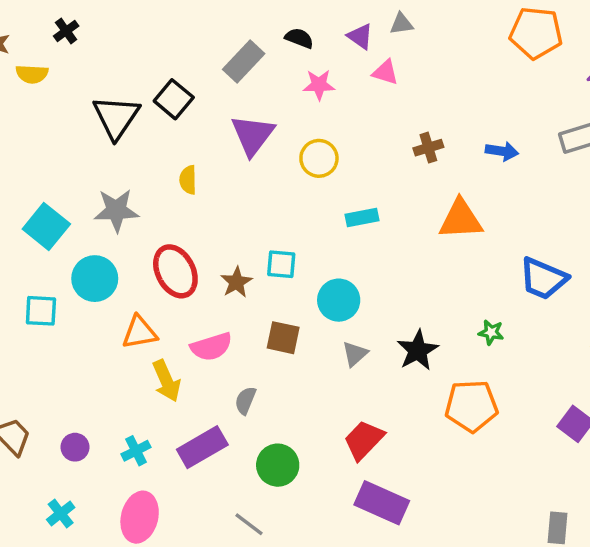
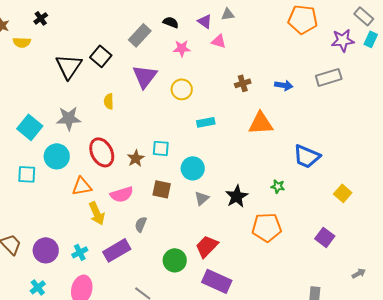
purple circle: (75, 447) -> (46, 250), size x1.6
green circle: (278, 465) -> (175, 260), moved

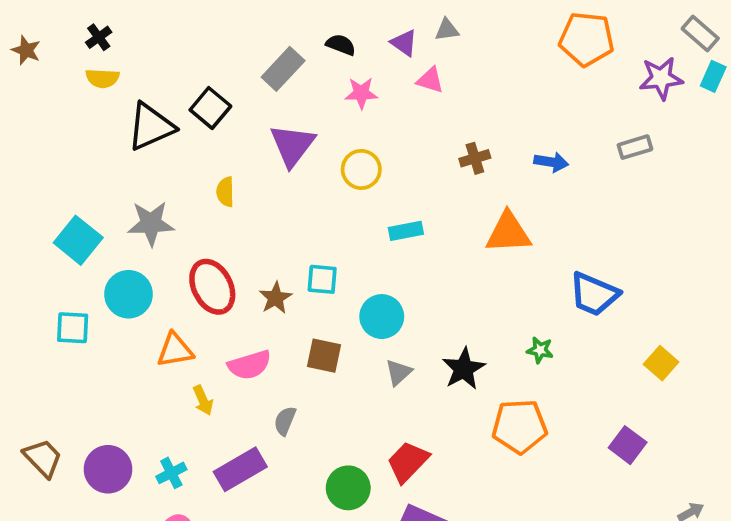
yellow semicircle: (22, 42) -> (102, 78), moved
black triangle: (69, 66) -> (151, 127), turned 32
gray rectangle: (329, 77) -> (635, 147), size x0.7
yellow arrow: (97, 213) -> (203, 400), size x0.7

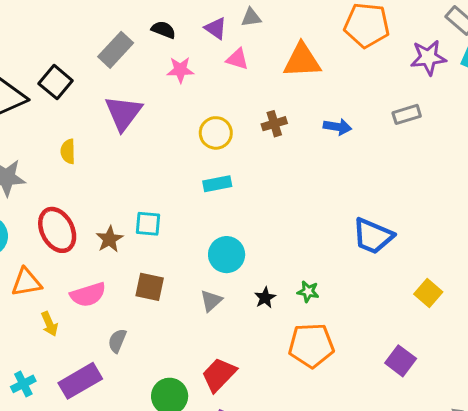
yellow circle: (361, 169) -> (216, 133), moved
orange triangle: (508, 233) -> (302, 61), moved
cyan circle: (382, 317) -> (227, 255), moved
green star: (540, 350) -> (308, 292), moved
black star: (464, 369) -> (265, 298), size x0.6

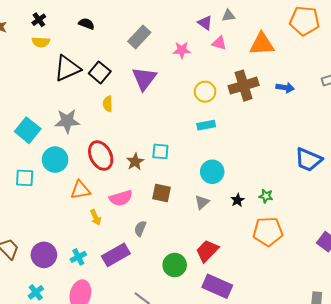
black semicircle: (163, 30) -> (86, 24), moved
black square: (56, 82) -> (100, 72), moved
brown cross: (274, 124) -> (244, 86), size x1.8

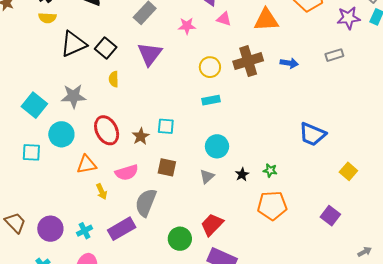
gray semicircle: (140, 229) -> (146, 203), size x1.8

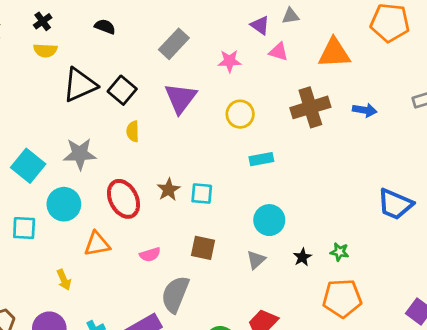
yellow circle: (210, 67) -> (240, 114), moved
brown star: (141, 136) -> (169, 190), moved
pink semicircle: (127, 172) -> (150, 255), size x0.7
yellow arrow: (102, 192) -> (64, 280), moved

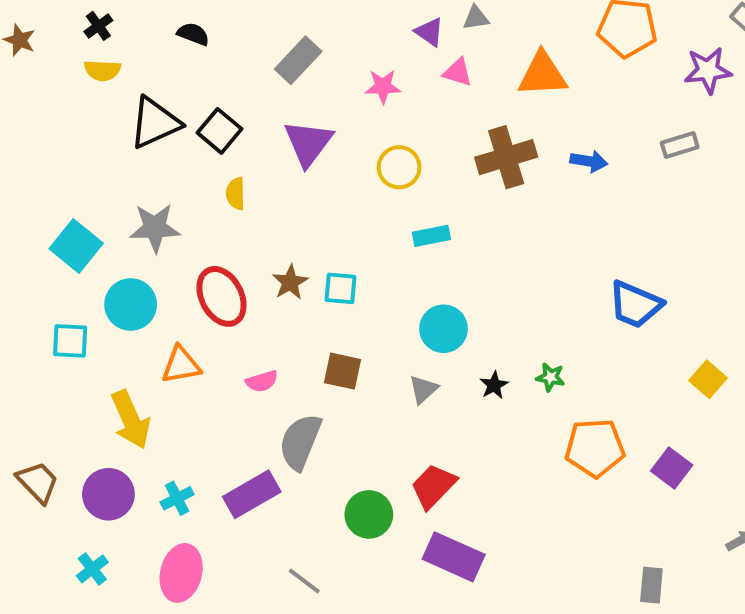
yellow arrow: (64, 280) -> (131, 420), size x1.8
orange pentagon: (342, 298) -> (595, 448), moved

